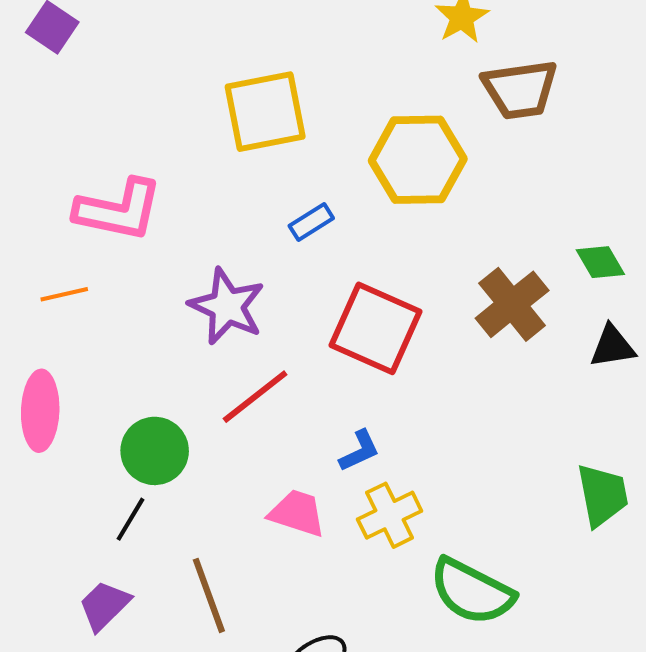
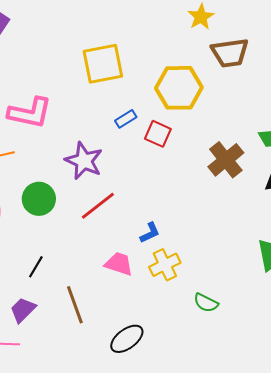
red square: (376, 328) -> (158, 134), moved, size x0.6
green circle: (155, 451) -> (39, 199), moved
green semicircle: (472, 591) -> (206, 303), size x0.6

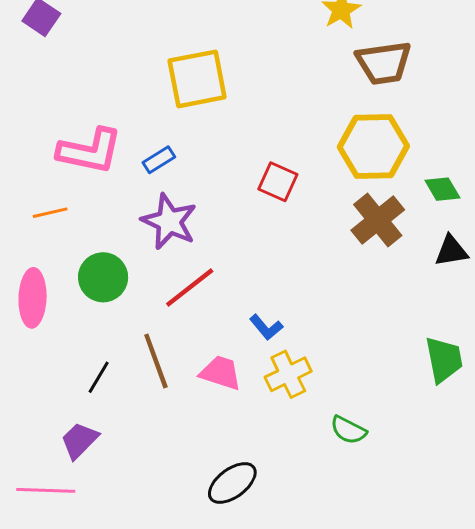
yellow hexagon: (179, 88) -> (373, 147), moved
blue rectangle: (126, 119) -> (159, 160), moved
blue L-shape: (150, 233) -> (266, 327), turned 75
brown line: (75, 305) -> (156, 361), moved

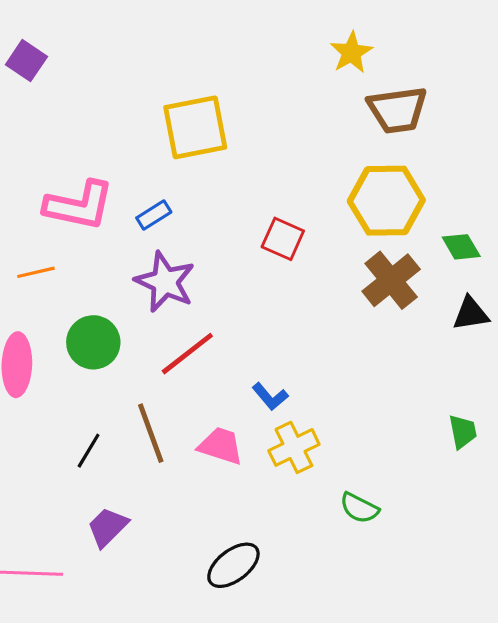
green trapezoid: (444, 360) -> (463, 432), size x0.7
purple trapezoid: (80, 440) -> (108, 527), moved

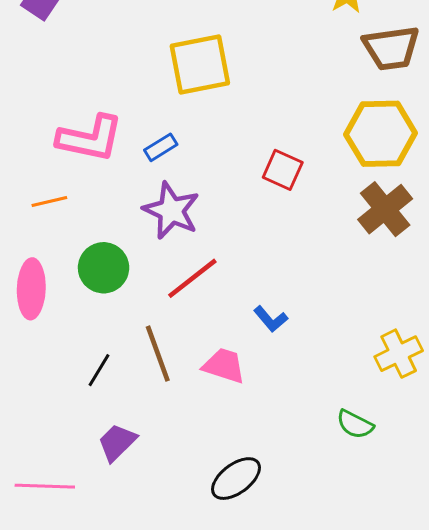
yellow cross: (294, 447) -> (399, 354), moved

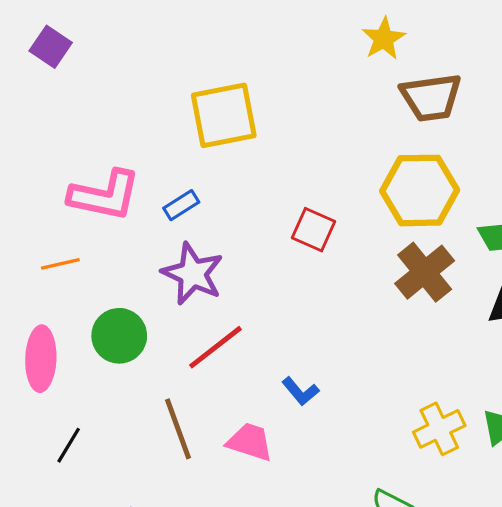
black line: (99, 370) -> (69, 445), moved

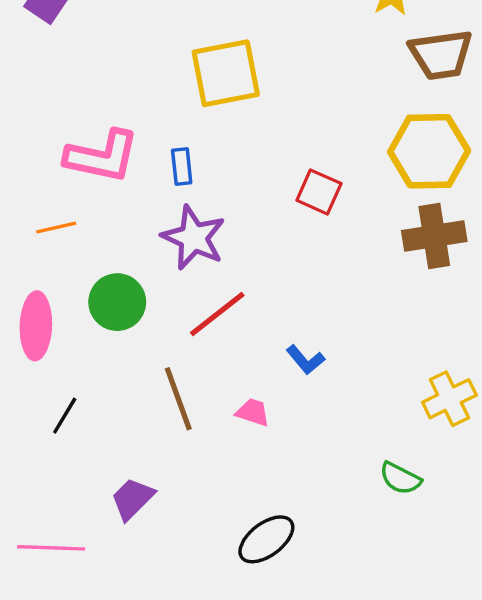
blue rectangle: (181, 205) -> (182, 166), turned -64
brown cross: (425, 272) -> (434, 236), turned 30
pink trapezoid: (250, 442) -> (253, 412), size x0.7

